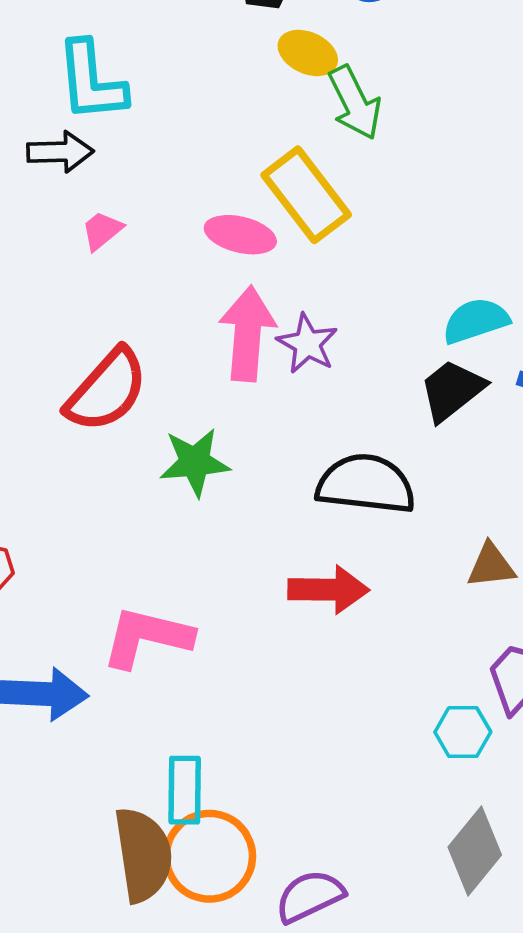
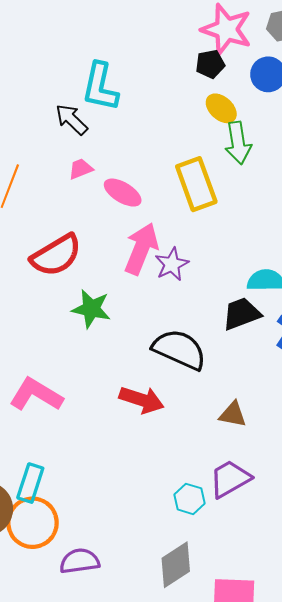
black arrow: (60, 152) -> (72, 119), turned -152
pink ellipse: (240, 235) -> (123, 193), moved

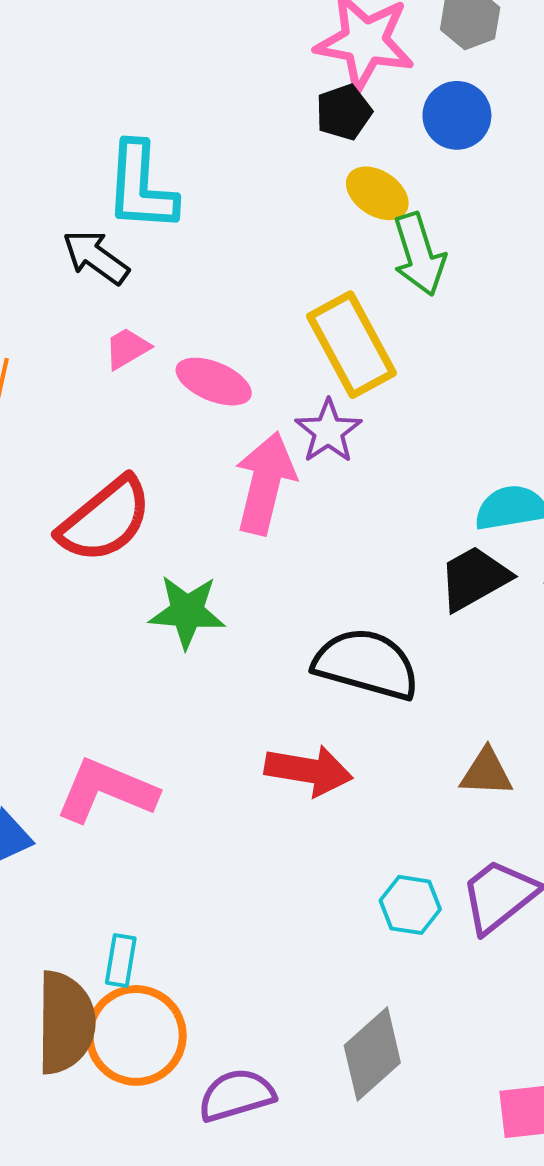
purple star: (172, 264) -> (328, 431), moved
cyan rectangle: (30, 483) -> (121, 961), size x0.7
cyan hexagon: (189, 499) -> (410, 905), moved
gray diamond: (176, 565) -> (372, 1054), moved

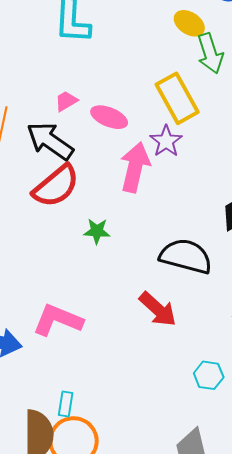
black arrow: (96, 257) -> (50, 141), moved, size x1.4
green star: (187, 612) -> (97, 231), size x0.7
red arrow: (309, 771) -> (158, 309), turned 33

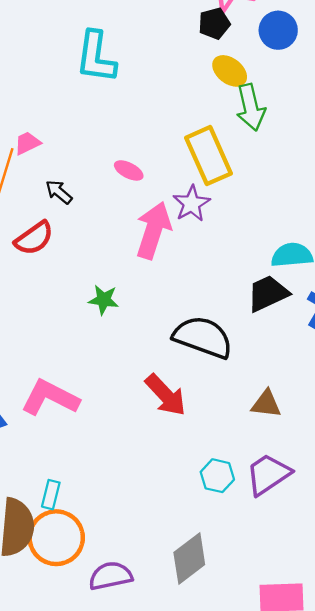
pink trapezoid: (66, 101) -> (27, 143), moved
pink ellipse: (109, 117) -> (129, 170), size x0.7
black arrow: (50, 141) -> (59, 192), size x0.5
red semicircle: (56, 186) -> (34, 238), moved, size x0.7

